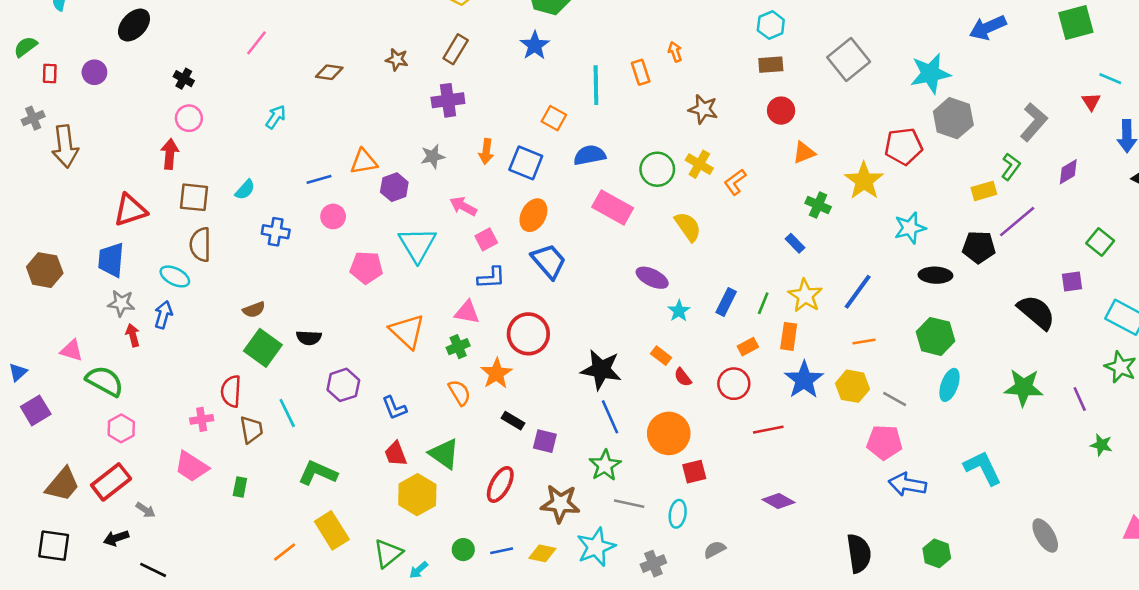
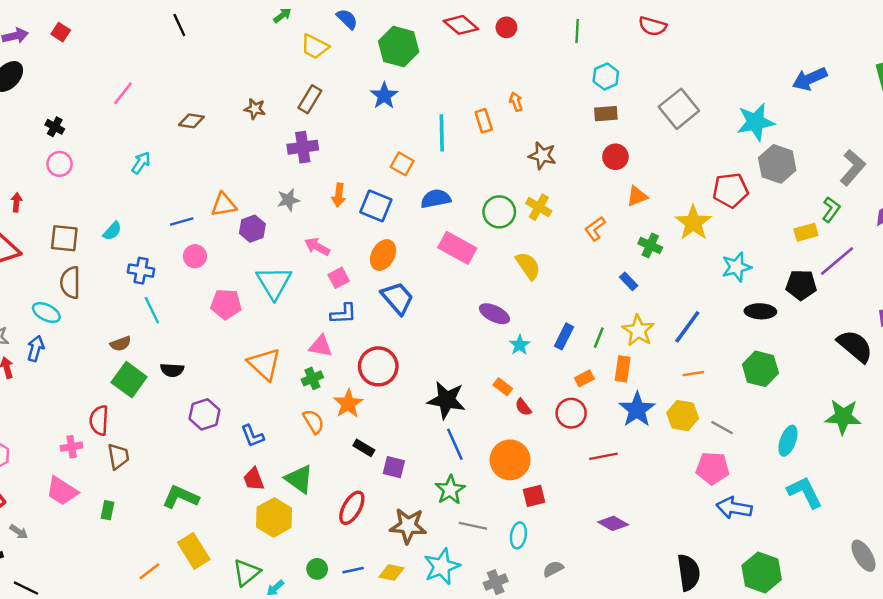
red arrow: (170, 154) -> (16, 202), moved, size x0.7
orange L-shape: (735, 182) -> (595, 229), moved
cyan ellipse: (949, 385) -> (788, 441), moved
cyan line: (287, 413) -> (152, 310), moved
green hexagon: (937, 553) -> (762, 572), size x1.5

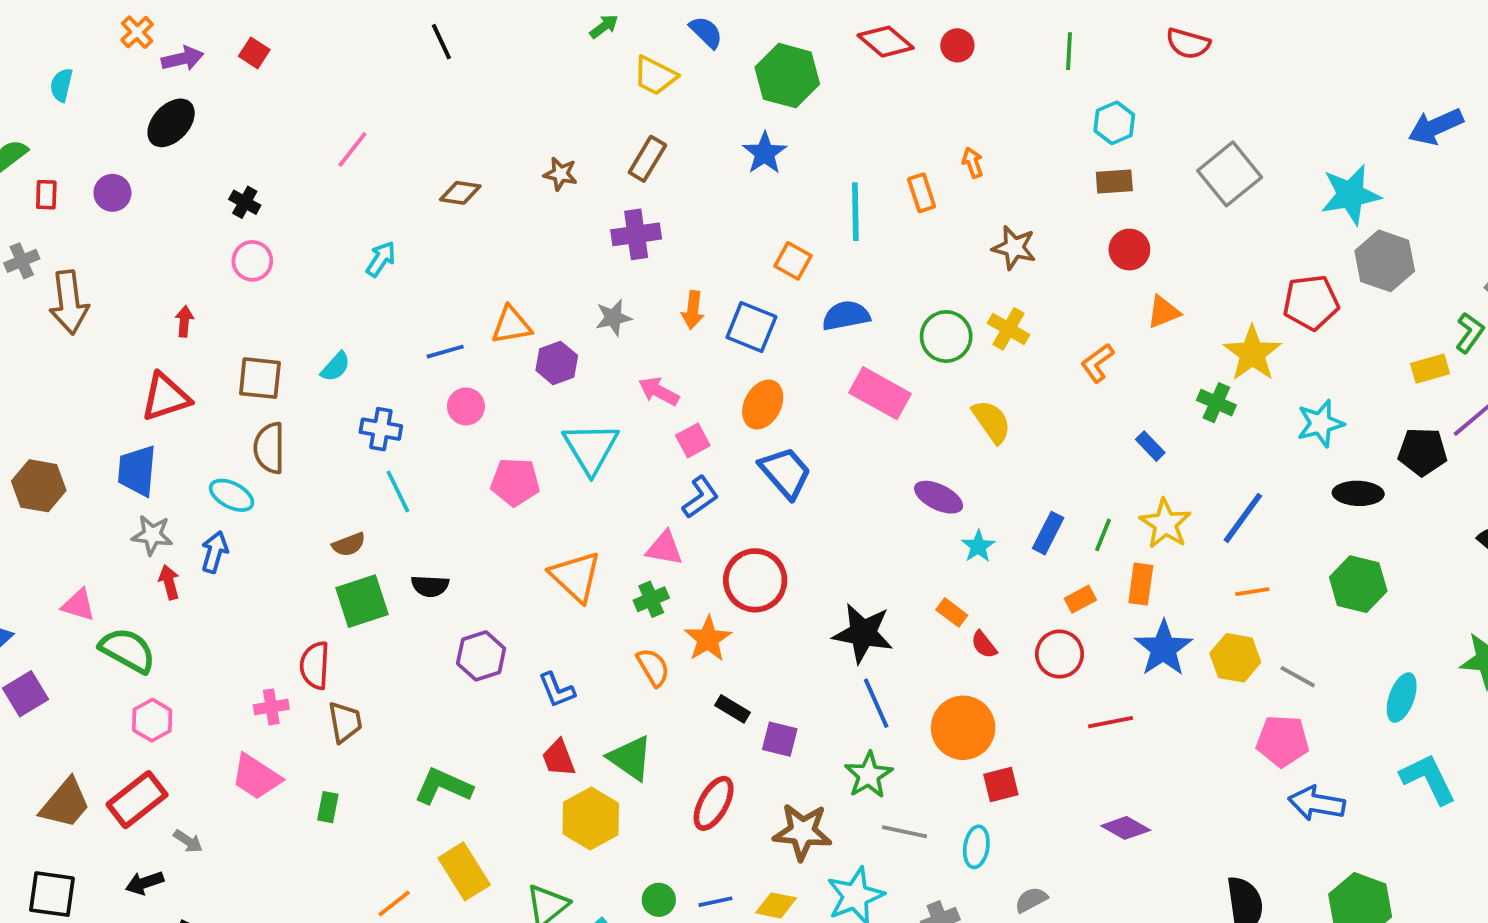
green cross: (650, 245) -> (1216, 403), moved
blue L-shape: (343, 314) -> (700, 497), turned -32
green square: (129, 380) -> (362, 601), turned 36

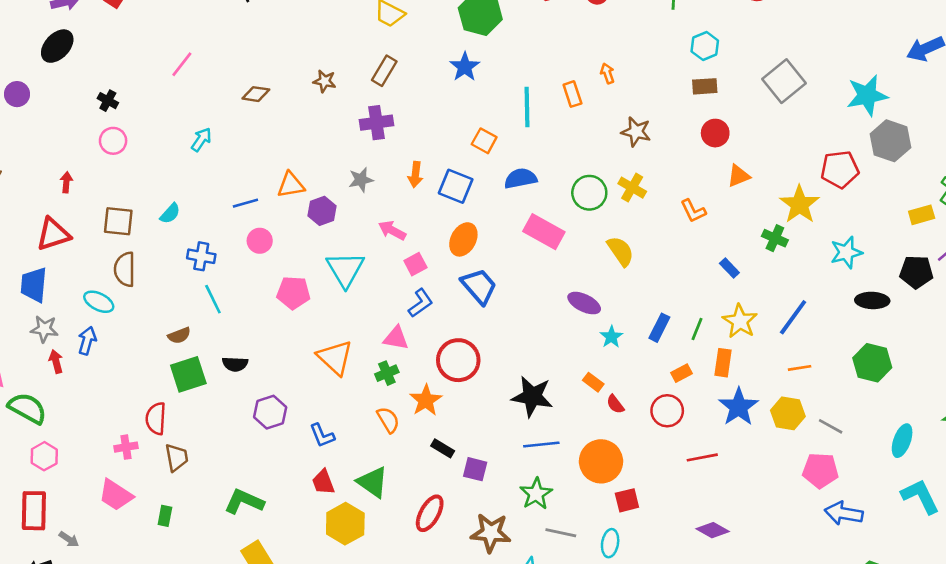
orange L-shape: (1097, 363) -> (693, 211), turned -80
blue line: (876, 703) -> (541, 444), turned -72
red rectangle: (137, 800) -> (34, 511), turned -51

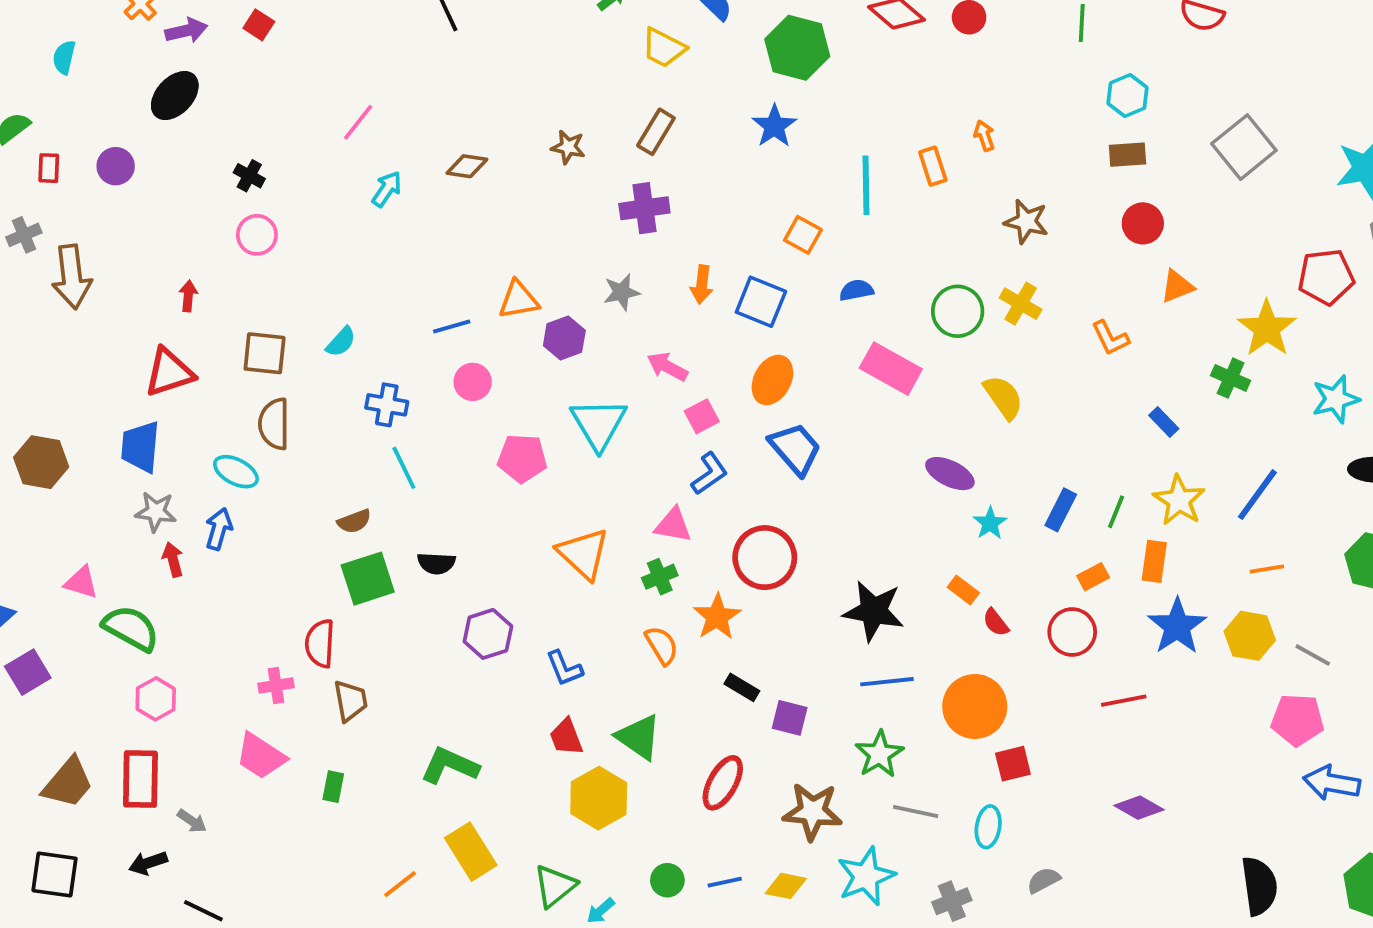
cyan arrow: (201, 140) -> (387, 189), moved
blue semicircle: (521, 178) -> (856, 290), size x0.7

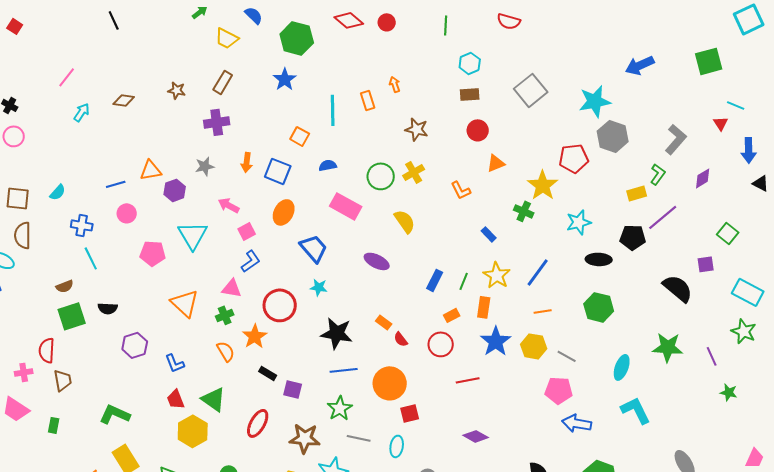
yellow cross: (1021, 304) -> (414, 172), turned 30
blue trapezoid: (795, 449) -> (314, 248), moved
cyan star: (990, 523) -> (319, 287), moved, turned -30

